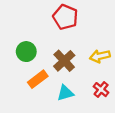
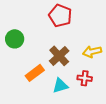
green circle: (26, 52) -> (15, 39), moved
red cross: (101, 90) -> (85, 78), moved, turned -32

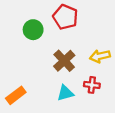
green circle: (15, 39) -> (33, 30), moved
orange rectangle: (35, 73) -> (16, 95), moved

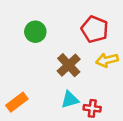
red pentagon: (65, 17) -> (95, 29), moved
red cross: (92, 85) -> (92, 108), moved

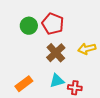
red pentagon: (95, 29) -> (53, 24), moved
orange rectangle: (17, 102) -> (24, 84), moved

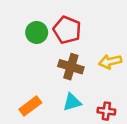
brown cross: (56, 53) -> (71, 67), turned -30
red cross: (75, 88) -> (106, 111), moved

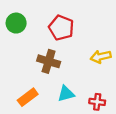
green circle: (37, 32) -> (16, 23), moved
brown cross: (71, 67) -> (49, 61), moved

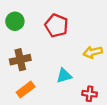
brown cross: (49, 61) -> (20, 60), moved, turned -30
cyan triangle: (66, 94) -> (64, 76), moved

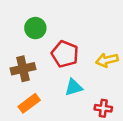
green circle: (15, 21) -> (35, 28), moved
red pentagon: (57, 26) -> (65, 54), moved

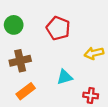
green circle: (35, 28) -> (14, 25), moved
red pentagon: (65, 54) -> (58, 28), moved

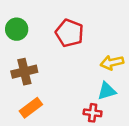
cyan triangle: (65, 77) -> (107, 91), moved
red cross: (91, 96) -> (93, 113), moved

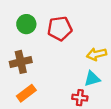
green circle: (17, 29) -> (26, 24), moved
red pentagon: (69, 33) -> (60, 29), turned -30

